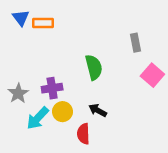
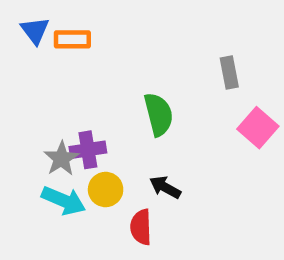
gray star: (18, 93) -> (61, 159), moved
cyan arrow: (38, 118) -> (64, 201), turned -110

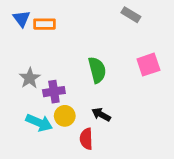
gray rectangle: (229, 72) -> (131, 15), moved, turned -48
pink square: (258, 128) -> (148, 65), moved, turned 30
gray star: (61, 159) -> (30, 78), moved

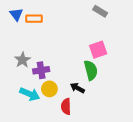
pink square: (148, 65) -> (98, 50), moved
green semicircle: (97, 70) -> (91, 70), moved

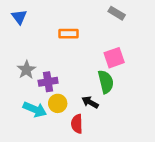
orange rectangle: (34, 19) -> (68, 34), moved

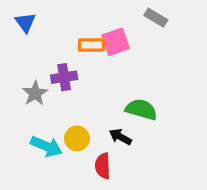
pink square: (114, 58) -> (116, 42), moved
purple cross: (48, 82) -> (64, 77), moved
green semicircle: (106, 82) -> (141, 109), turned -60

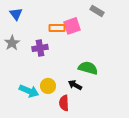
gray star: (35, 93) -> (12, 43), moved

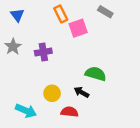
orange rectangle: (57, 28) -> (61, 14), moved, turned 63
cyan arrow: (29, 91) -> (26, 111), moved
red semicircle: (64, 103) -> (69, 112), turned 98

